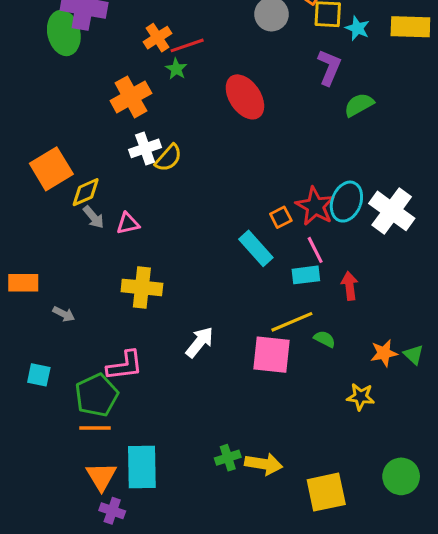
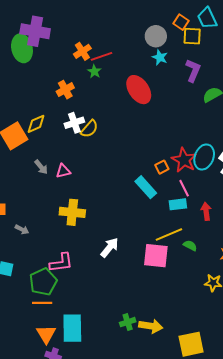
cyan star: (357, 28) -> (160, 57), moved
orange cross: (131, 97) -> (65, 90), size x0.7
yellow diamond: (86, 192) -> (36, 124), moved

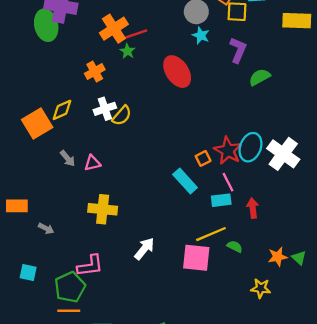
orange cross: (82, 51) -> (114, 29), size x1.4

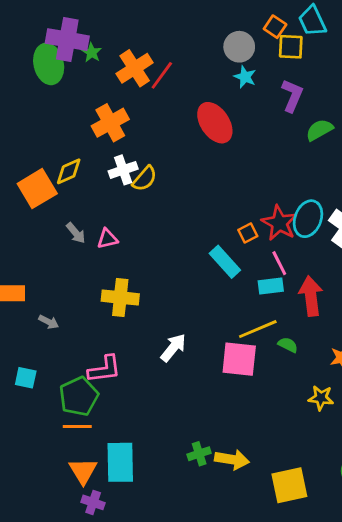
red line: (135, 34) -> (162, 75), turned -35
green star: (127, 51) -> (92, 52), moved
orange cross: (95, 72) -> (110, 123), size x1.4
red arrow: (253, 208) -> (311, 296), size x1.5

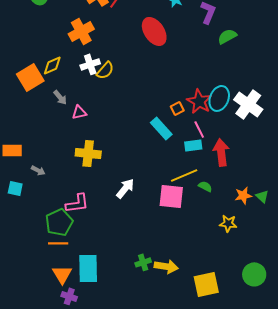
gray arrow: (76, 233) -> (60, 97), moved
cyan square: (26, 378) -> (15, 188), moved

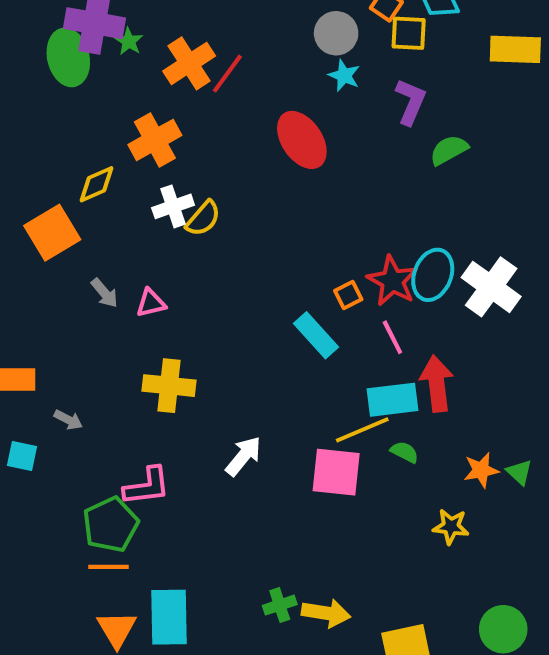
yellow diamond: (52, 65) -> (97, 184), moved
gray arrow: (60, 97) -> (105, 293), moved
cyan rectangle: (193, 145) -> (392, 400), moved, size x1.4

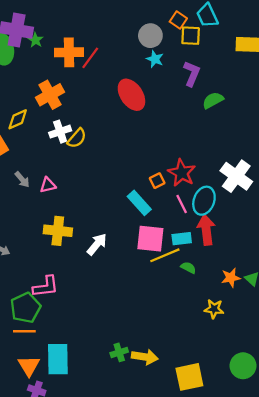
orange cross: (189, 63) -> (69, 52), turned 32
cyan ellipse: (433, 275) -> (204, 201), moved
cyan rectangle: (392, 400) -> (182, 239), size x0.7
white arrow: (243, 456) -> (97, 244), moved
pink square: (336, 472) -> (150, 239), moved

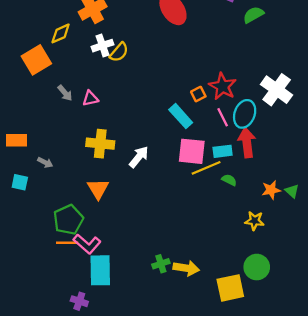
pink L-shape: (46, 287) -> (87, 244), moved, turned 48
orange triangle: (29, 366) -> (98, 189), moved
green circle: (243, 366) -> (257, 267), moved

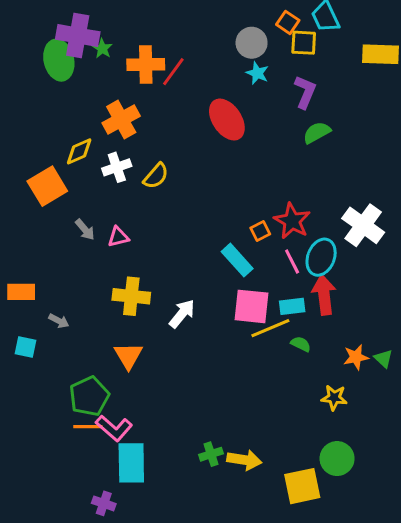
green semicircle: (253, 15) -> (317, 133), moved
white cross: (102, 46) -> (117, 167), moved

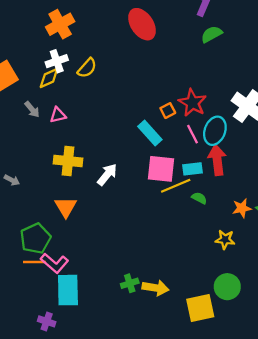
yellow diamond: (79, 151) -> (49, 78), moved

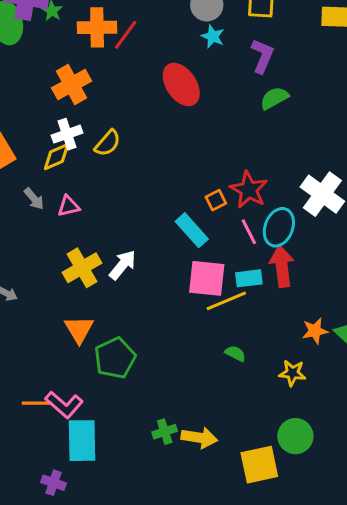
yellow cross: (68, 161) -> (82, 268), turned -36
white arrow: (107, 174) -> (123, 265), moved
green semicircle: (199, 198) -> (235, 353), moved
green pentagon: (35, 238) -> (115, 358), moved

